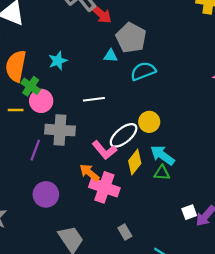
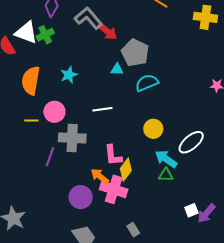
green cross: (31, 86) -> (45, 35), moved, turned 30
white ellipse: (124, 135) -> (191, 142), moved
pink L-shape: (104, 150) -> (113, 155), turned 35
yellow diamond: (135, 162) -> (126, 170), moved
purple circle: (46, 194) -> (81, 197), moved

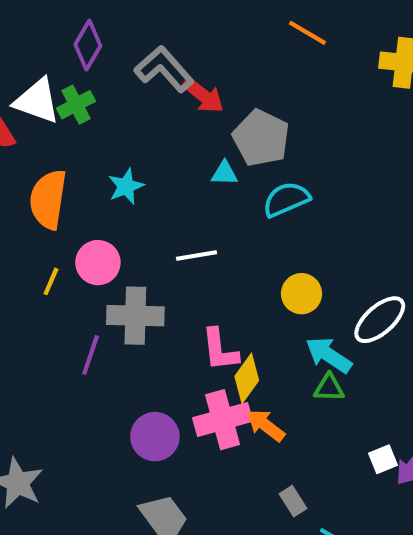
yellow line: (31, 121) -> (51, 281), turned -64
orange arrow: (100, 176) -> (266, 425), moved
pink cross: (114, 189) -> (223, 420), turned -32
gray rectangle: (133, 230) -> (293, 501), moved

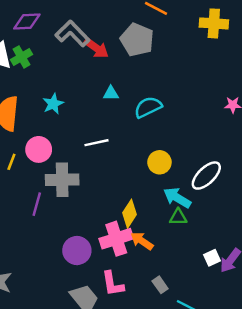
purple diamond: (88, 45) -> (27, 21), turned 60
gray pentagon: (261, 138) -> (137, 40), moved
pink L-shape: (220, 350) -> (113, 284), moved

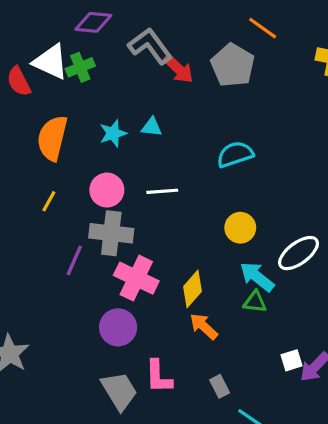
cyan triangle: (111, 93) -> (152, 127), moved
pink circle: (39, 149) -> (107, 190), moved
pink cross: (116, 239) -> (136, 278), moved, turned 36

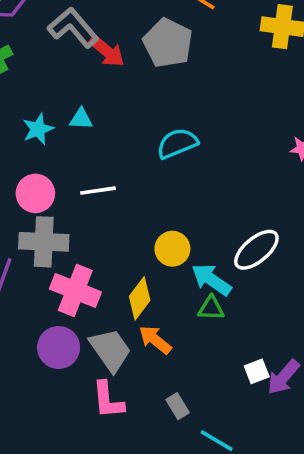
yellow circle: (240, 228) -> (172, 249), moved
gray trapezoid: (119, 391) -> (110, 350), moved

